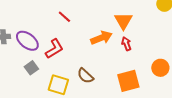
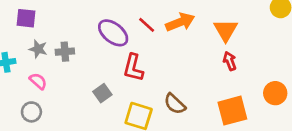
orange arrow: (101, 38) -> (180, 22), moved
purple ellipse: (27, 41) -> (113, 33), moved
red L-shape: (54, 49) -> (133, 68), turned 135

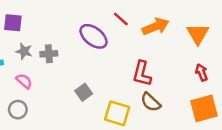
red line: (147, 25) -> (121, 19), moved
red arrow: (230, 61) -> (202, 72), moved
red L-shape: (133, 68) -> (142, 74), moved

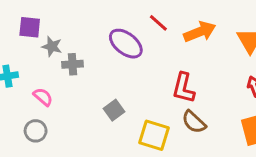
gray star: (24, 51) -> (52, 47), moved

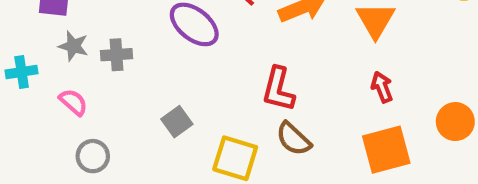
gray star: (52, 47) -> (73, 46), moved
gray circle: (36, 131) -> (93, 156), moved

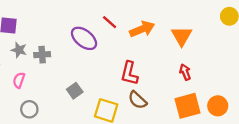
pink semicircle: (73, 102) -> (19, 80), turned -112
orange circle: (455, 122) -> (218, 106), moved

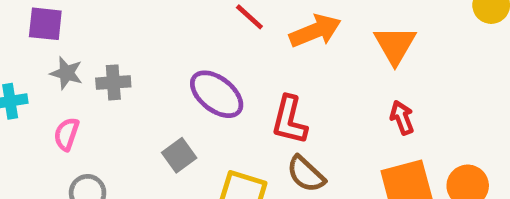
purple ellipse: (84, 38) -> (217, 94), moved

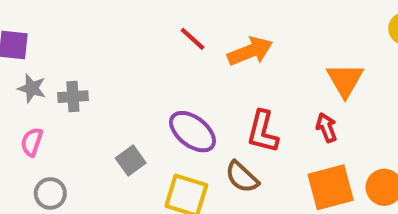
orange triangle: (395, 45) -> (345, 80), moved
purple ellipse: (217, 94) -> (193, 132), moved
red L-shape: (289, 120) -> (263, 132), moved

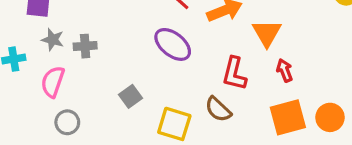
orange triangle: (345, 80) -> (267, 33), moved
purple ellipse: (193, 132) -> (173, 44), moved
pink semicircle: (32, 142) -> (53, 82), size x1.4

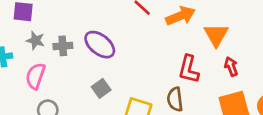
purple ellipse: (173, 44) -> (100, 45), moved
brown semicircle: (218, 109) -> (175, 99), turned 40

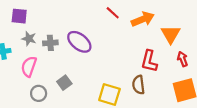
gray square: (101, 88) -> (64, 83), moved

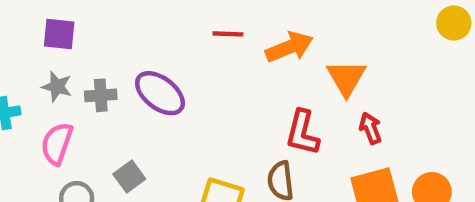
red line: (113, 13) -> (228, 34), turned -40
purple square: (19, 16) -> (59, 34), moved

